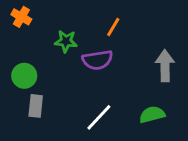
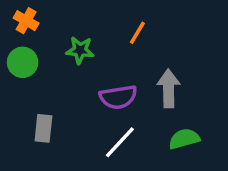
purple semicircle: (97, 60) -> (118, 97), moved
gray arrow: (165, 66) -> (169, 88), moved
green circle: (24, 76) -> (23, 62), moved

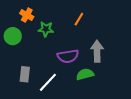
orange cross: (26, 21) -> (27, 15), moved
green semicircle: (184, 139) -> (85, 74), moved
white line: (120, 142) -> (48, 82), moved

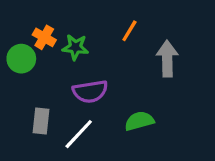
orange cross: (27, 15) -> (44, 37), moved
gray arrow: (97, 51) -> (167, 59), moved
purple semicircle: (68, 56) -> (90, 91), moved

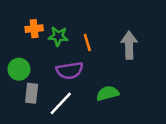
orange line: (129, 31) -> (87, 43), moved, turned -48
orange cross: (44, 37) -> (34, 29), turned -36
green circle: (21, 59) -> (19, 69), moved

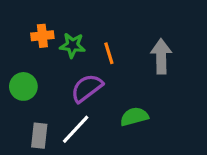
purple semicircle: (70, 70) -> (87, 88), turned 152
gray rectangle: (32, 93) -> (39, 136), moved

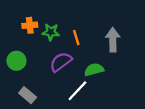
green semicircle: (134, 117) -> (94, 70), moved
white line: (76, 129) -> (77, 91), moved
gray rectangle: (39, 136) -> (28, 95), turned -56

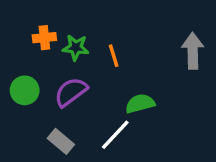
gray arrow: (113, 40) -> (193, 51), moved
purple semicircle: (61, 62) -> (71, 92), moved
gray rectangle: (28, 95) -> (61, 141), moved

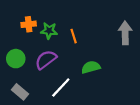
white line: (115, 135) -> (61, 88), moved
gray rectangle: (61, 141) -> (20, 92), moved

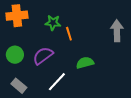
orange cross: (29, 24) -> (17, 16), moved, size x1.5
green star: (49, 31) -> (53, 23), moved

